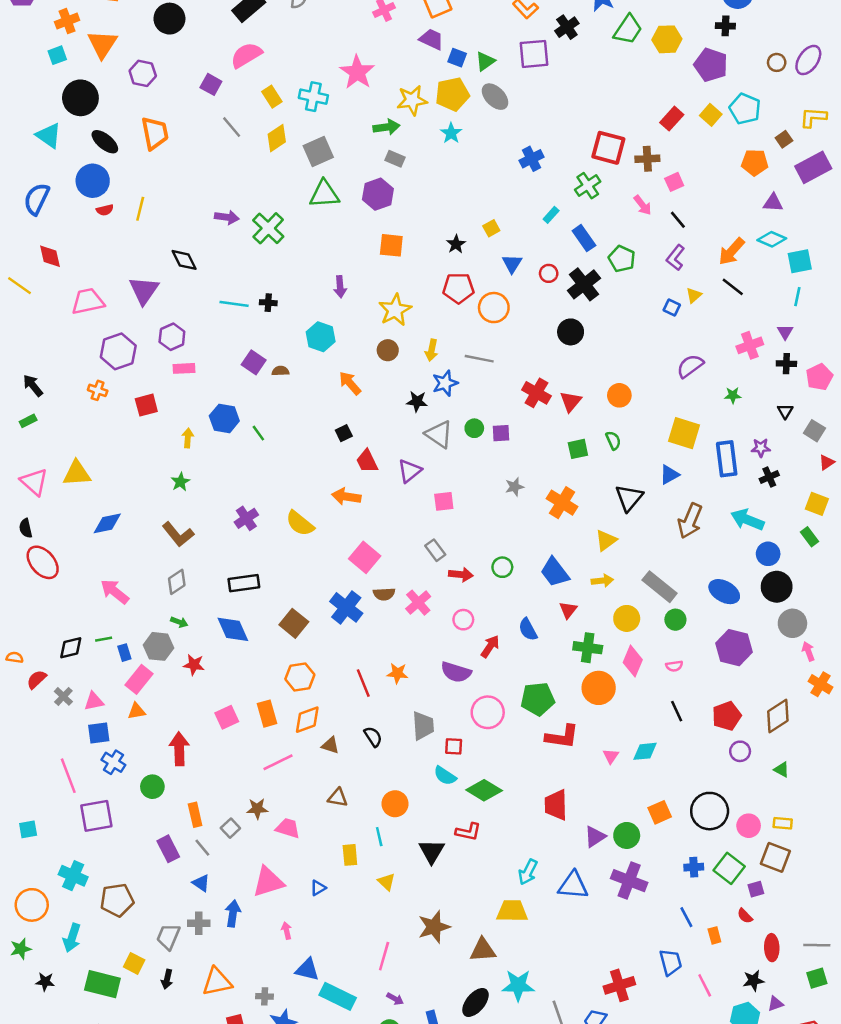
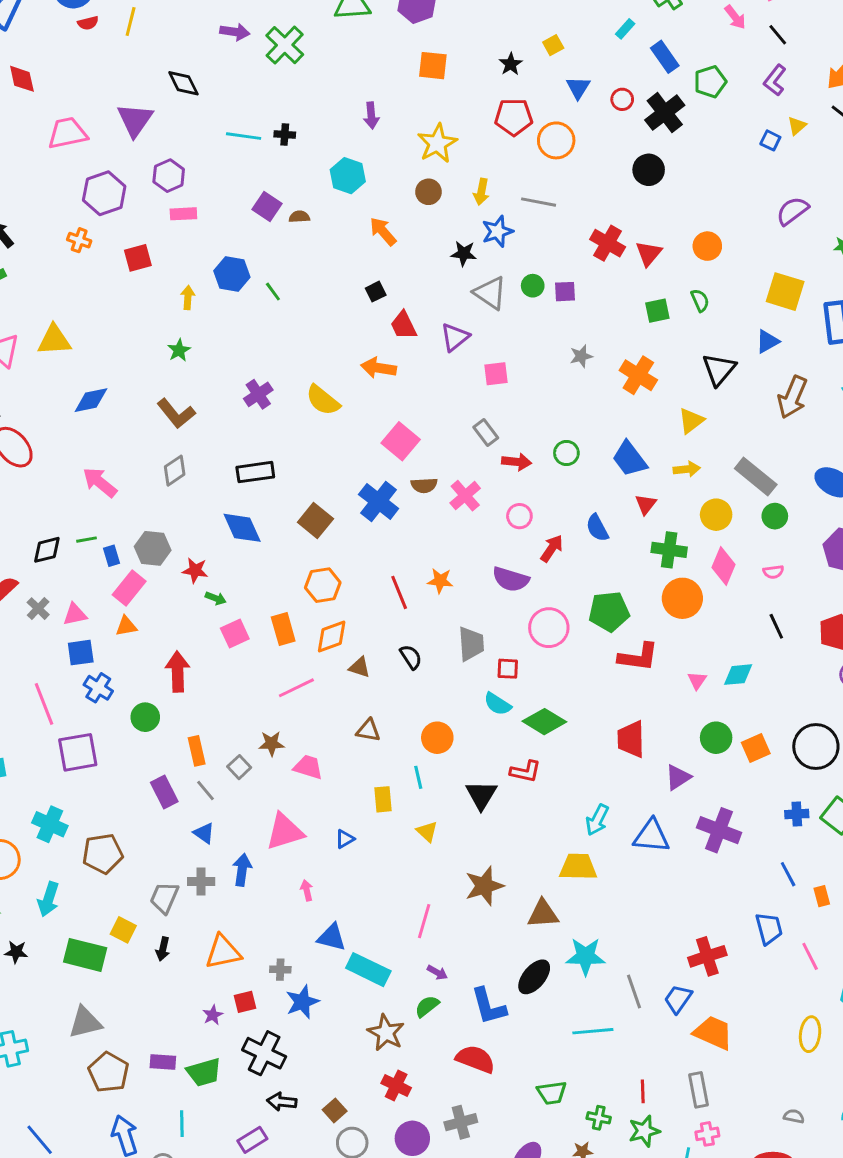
green pentagon: (622, 259) -> (710, 82), turned 30
green arrow: (179, 622) -> (216, 598), moved
green circle: (627, 835) -> (716, 738), moved

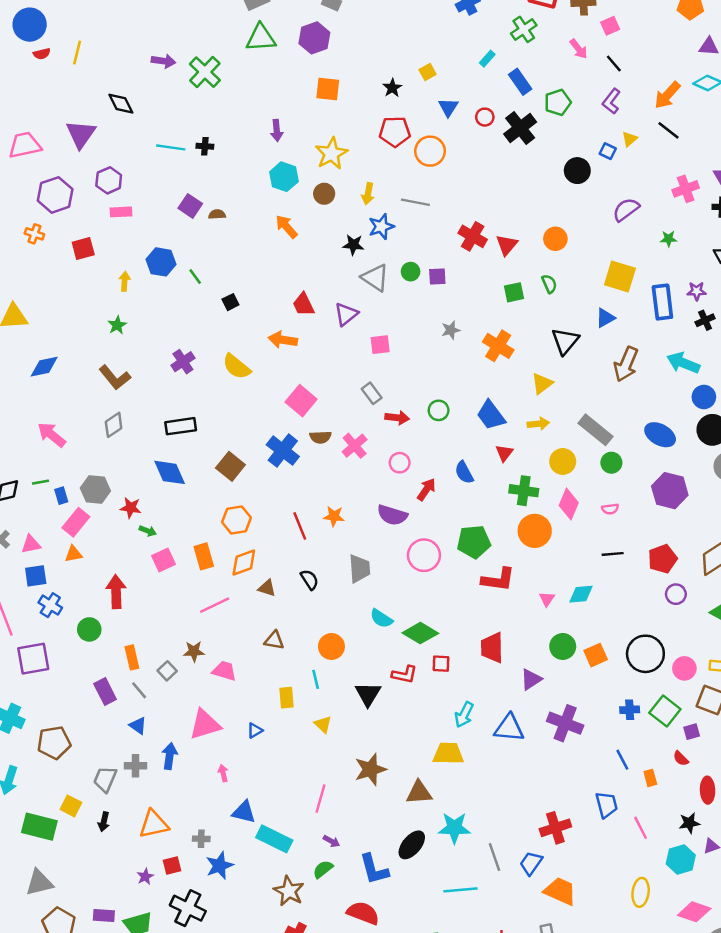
black circle: (649, 170) -> (577, 171), moved
cyan hexagon: (348, 176) -> (284, 177), moved
black square: (376, 292) -> (230, 302), moved
black line: (776, 626) -> (613, 554), turned -70
red square: (508, 669) -> (441, 664), moved

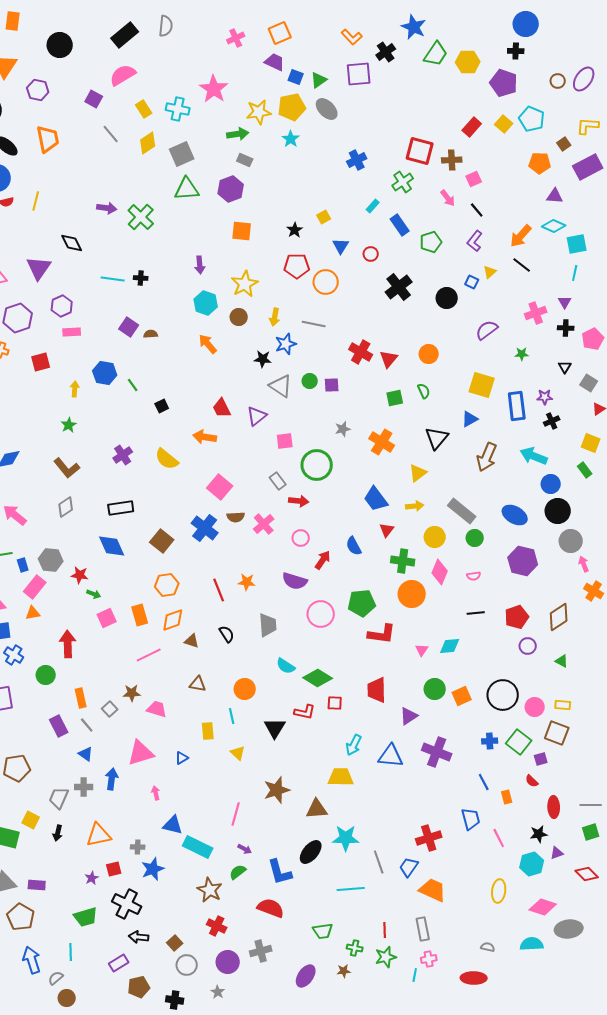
black cross: (520, 128) -> (399, 287), moved
green circle: (439, 410) -> (317, 465), moved, size x1.8
purple rectangle: (104, 915) -> (37, 885), moved

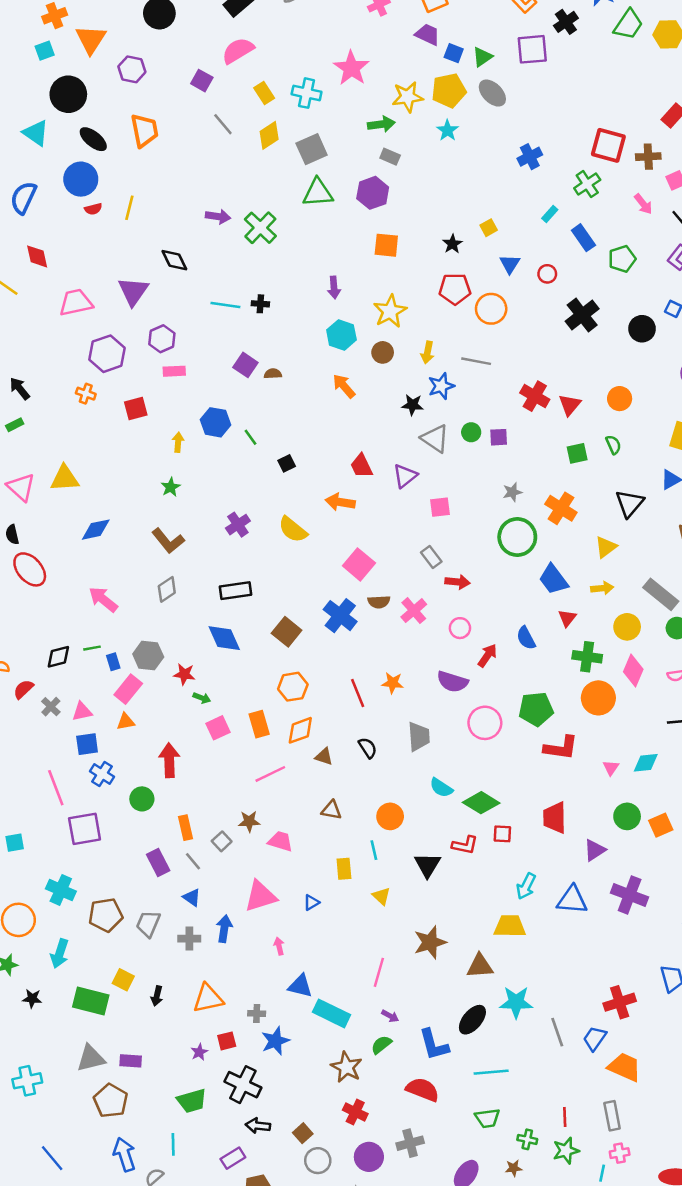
green circle: (317, 465) -> (517, 537), moved
gray trapezoid: (59, 798) -> (148, 924), moved
cyan line: (351, 889) -> (491, 1072), moved

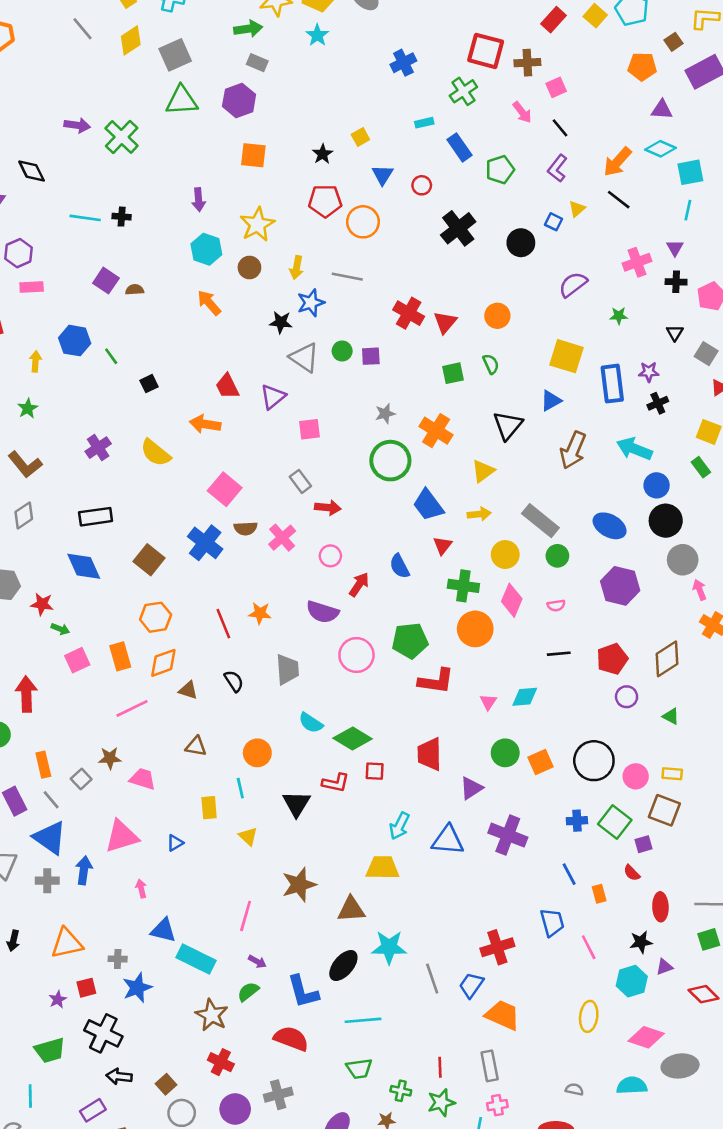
cyan rectangle: (550, 214) -> (424, 123), turned 35
blue triangle: (192, 897) -> (50, 838), size x1.8

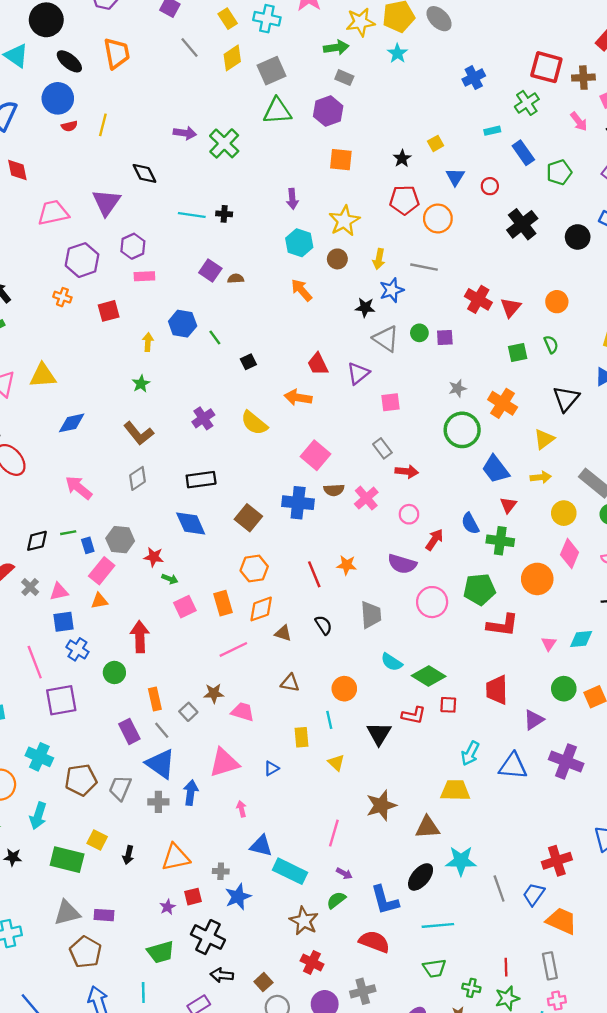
blue cross: (205, 543) -> (298, 503), turned -32
green cross: (463, 586) -> (500, 541), moved

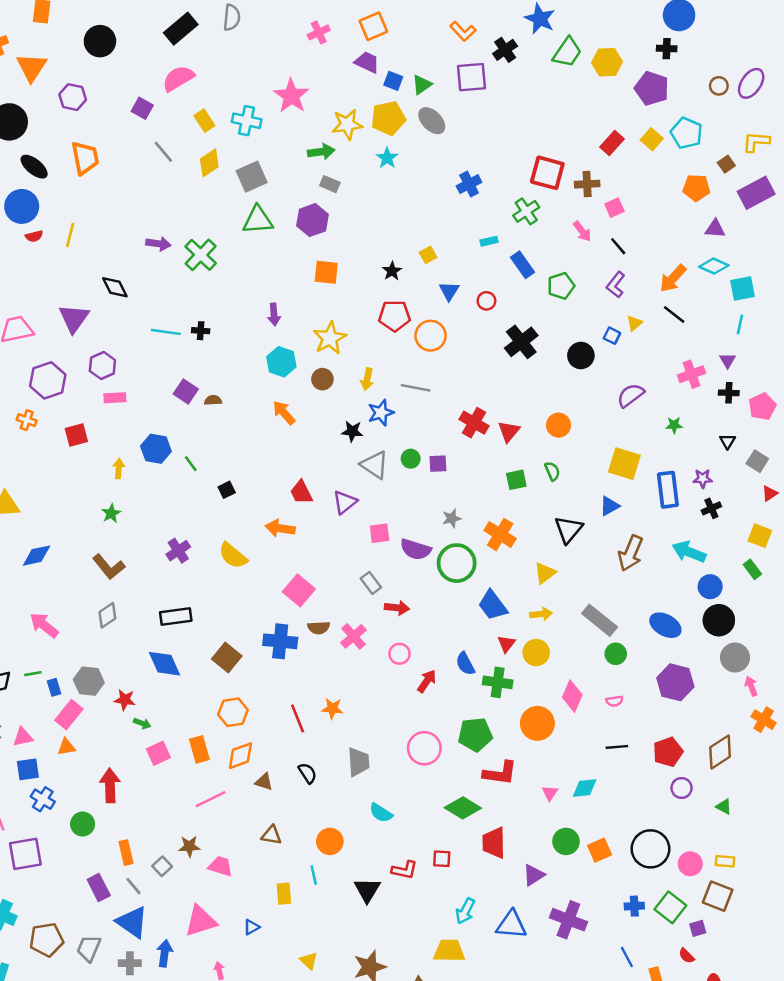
yellow circle: (564, 513) -> (536, 653), moved
purple semicircle: (402, 564) -> (416, 549), moved
green diamond: (429, 676) -> (463, 808), moved
yellow triangle: (336, 763) -> (309, 961), moved

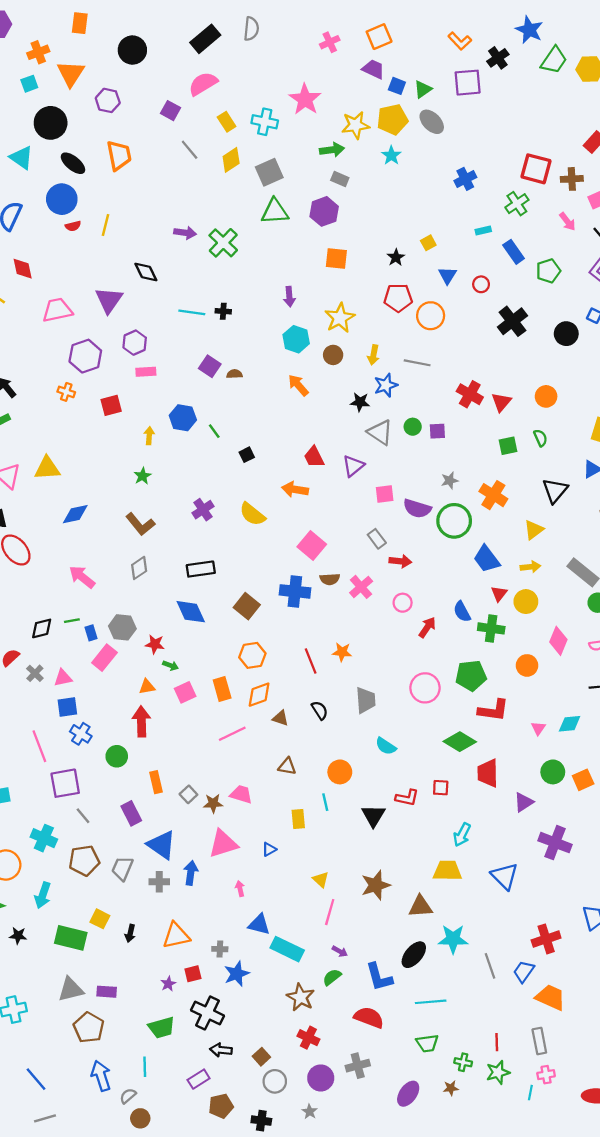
orange circle: (537, 723) -> (527, 665), size x0.7
orange triangle: (66, 747) -> (147, 687), moved
brown star: (189, 846) -> (213, 803), moved
gray line: (134, 886) -> (83, 816), moved
blue triangle: (511, 925) -> (505, 876), moved, turned 40

